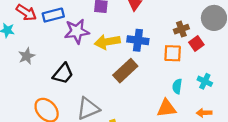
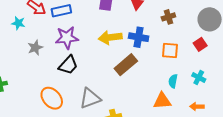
brown cross: (181, 29) -> (168, 17), moved
purple star: (77, 31) -> (67, 38), moved
red square: (196, 44) -> (200, 44), moved

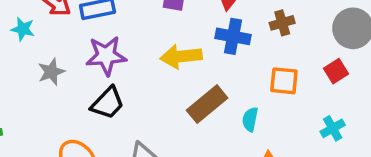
blue cross: (139, 37) -> (233, 36), moved
cyan cross: (199, 77) -> (333, 128), turned 32
cyan semicircle: (173, 81) -> (250, 119), moved

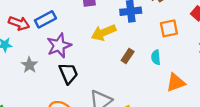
black trapezoid: (108, 103) -> (68, 73), turned -50
brown rectangle: (207, 104) -> (128, 56), size x0.6

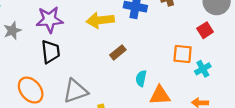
orange square: (169, 28) -> (183, 54), moved
cyan semicircle: (156, 57) -> (141, 78), moved

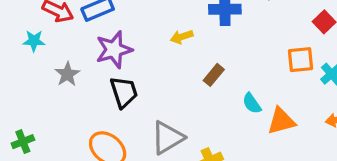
yellow arrow: (100, 20) -> (182, 37), size x0.6
cyan semicircle: (141, 78) -> (252, 103), turned -35

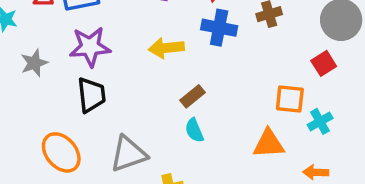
yellow arrow: (182, 37) -> (166, 48), size x1.4
cyan semicircle: (252, 103) -> (194, 130), moved
orange triangle: (281, 121) -> (269, 144), moved

